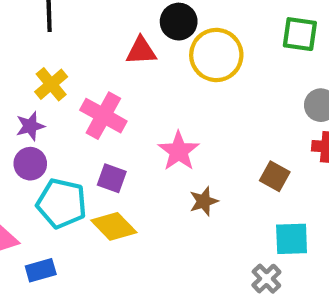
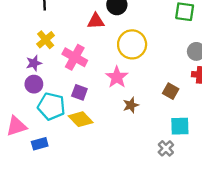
yellow circle: (216, 55) -> (132, 44), moved

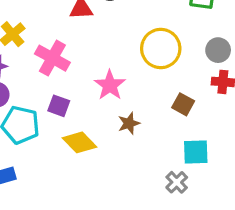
yellow circle: (132, 44) -> (161, 48), moved
yellow diamond: (81, 119) -> (79, 142), moved

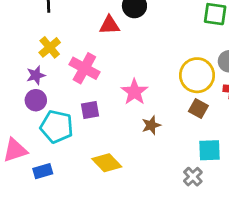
yellow circle: (161, 48) -> (197, 75), moved
purple square: (59, 106) -> (90, 110), turned -30
yellow diamond: (79, 142) -> (107, 163), moved

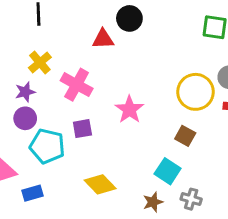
brown square: (198, 109) -> (185, 136), moved
brown star: (151, 125) -> (153, 202), moved
cyan square: (210, 150) -> (168, 171), moved, turned 35
gray cross: (193, 177) -> (191, 199), turned -30

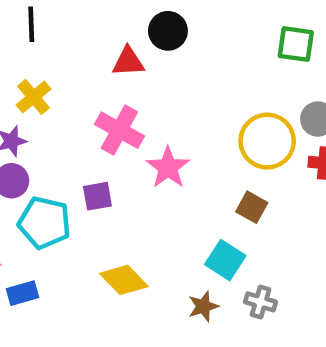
pink cross: (77, 85) -> (119, 130), moved

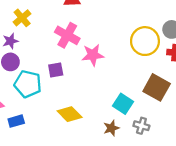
pink star: (168, 168) -> (93, 55), turned 30
brown square: (252, 207) -> (157, 87), moved, size x1.6

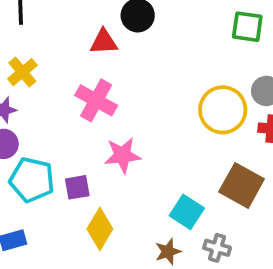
pink star: (93, 55) -> (123, 155), moved
purple square: (56, 70) -> (77, 187), moved
yellow diamond: (70, 114) -> (100, 229), turned 75

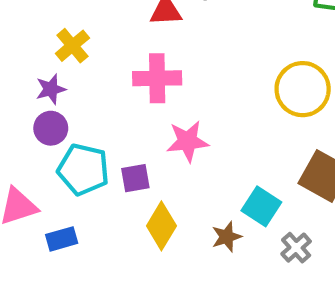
pink cross: (96, 100) -> (157, 78), turned -30
gray cross: (217, 248) -> (296, 248), turned 32
brown star: (168, 252) -> (227, 237), moved

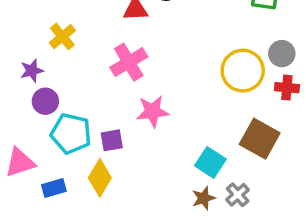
pink cross: (157, 78) -> (129, 62), turned -30
purple star: (51, 89) -> (32, 71), moved
yellow diamond: (161, 226) -> (100, 178), moved
brown star: (227, 237) -> (204, 198), moved

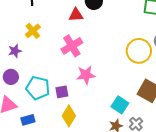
purple circle: (45, 101) -> (11, 77), moved
yellow diamond: (100, 178) -> (69, 116), moved

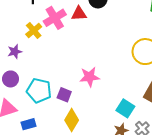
pink cross: (72, 46) -> (55, 18), moved
purple square: (62, 92) -> (64, 95), turned 32

